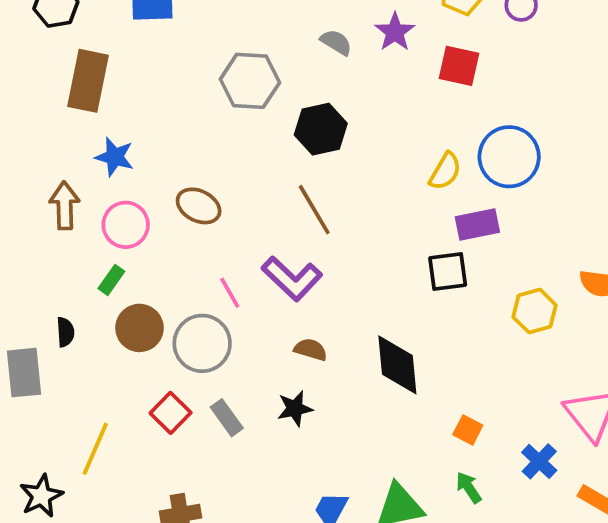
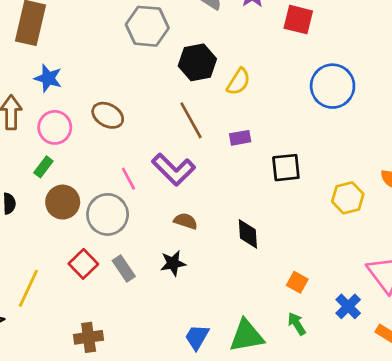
yellow semicircle: (445, 171) -> (239, 82), moved
purple rectangle: (477, 224) -> (240, 138), moved, size x0.7
black diamond: (397, 365) -> (248, 234), size x0.7

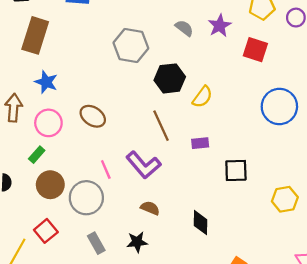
red square: (83, 264) -> (46, 231), moved

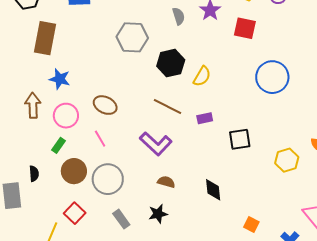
gray semicircle: (184, 28) -> (179, 16), turned 42
brown line: (161, 126) -> (168, 107), turned -32
pink line: (106, 170) -> (100, 139), moved

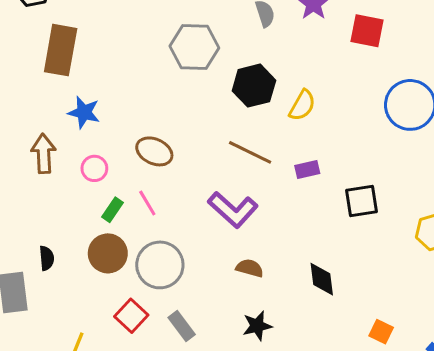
pink circle: (66, 116) -> (94, 168), size x0.7
green rectangle: (59, 145) -> (113, 210), moved
red square: (75, 213) -> (131, 316), moved
black star: (158, 214) -> (257, 326), moved

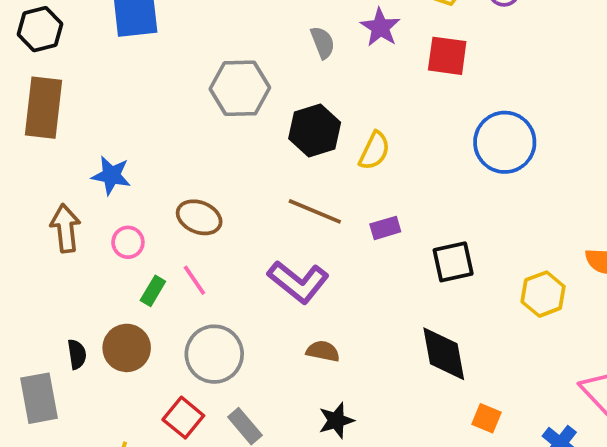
brown rectangle: (61, 50) -> (44, 108), moved
brown circle: (108, 253) -> (127, 348), moved
black diamond: (322, 279) -> (444, 354), moved, size x1.4

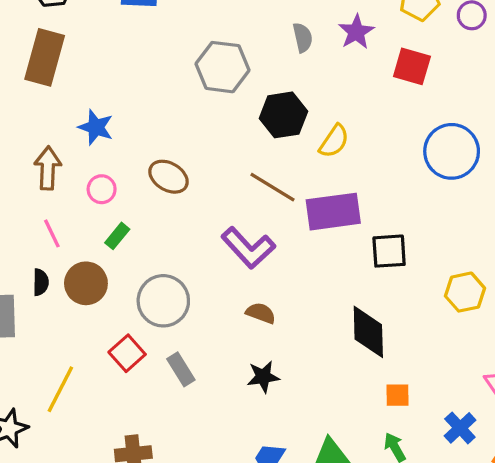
purple rectangle: (385, 228) -> (333, 212), size x2.0
pink line: (194, 280) -> (52, 233), moved
orange square: (486, 418) -> (398, 395), turned -32

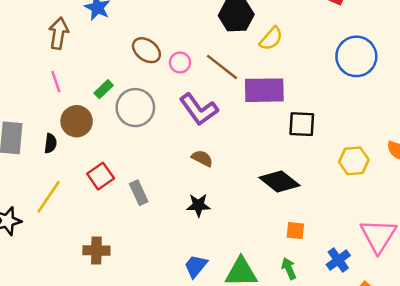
pink circle: (102, 189) -> (180, 62), moved
black semicircle: (41, 282) -> (51, 143), moved
gray circle: (163, 301) -> (135, 108), moved
black diamond: (368, 332) -> (279, 182), turned -57

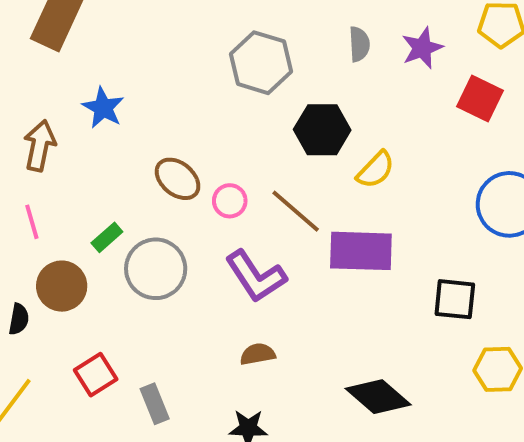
black square: (302, 124) -> (455, 299), moved
brown semicircle: (202, 158) -> (258, 354), turned -40

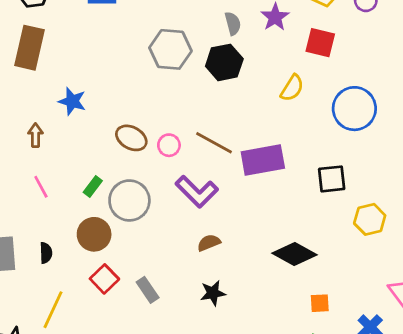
black hexagon: (322, 130) -> (224, 62), moved
brown arrow: (40, 146) -> (36, 135), size x0.7
yellow semicircle: (376, 170) -> (292, 88), moved
brown circle: (62, 286) -> (94, 234), moved

